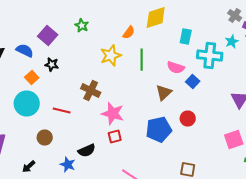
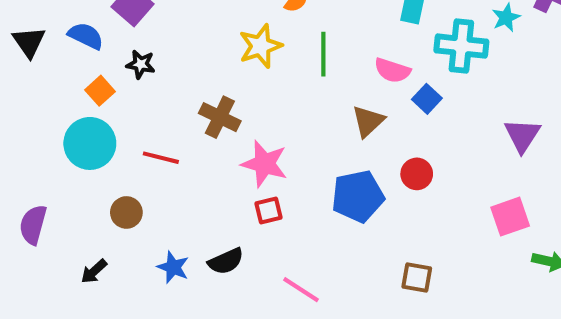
black semicircle: (87, 150) -> (226, 261), moved

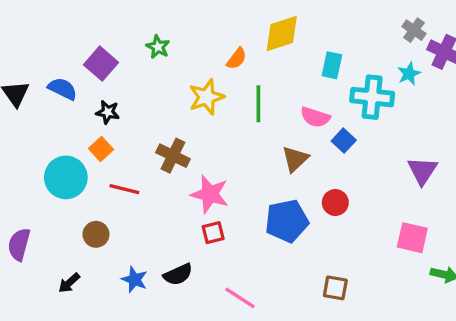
orange square: (100, 91) -> (101, 149), moved
pink square: (510, 217) -> (412, 238), turned 32

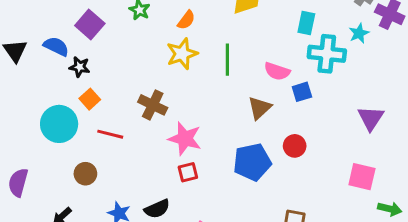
orange semicircle: (237, 59) -> (186, 20), moved
cyan rectangle: (332, 65) -> (306, 23), moved
black star: (108, 112) -> (80, 67), moved
blue square: (344, 141) -> (302, 92), turned 30

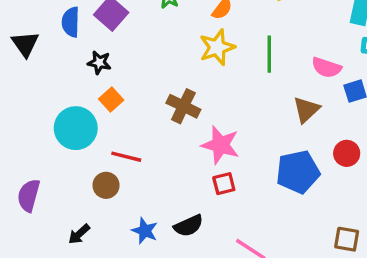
blue semicircle: (56, 46) -> (71, 22), moved, turned -115
red line: (110, 134) -> (126, 157), moved

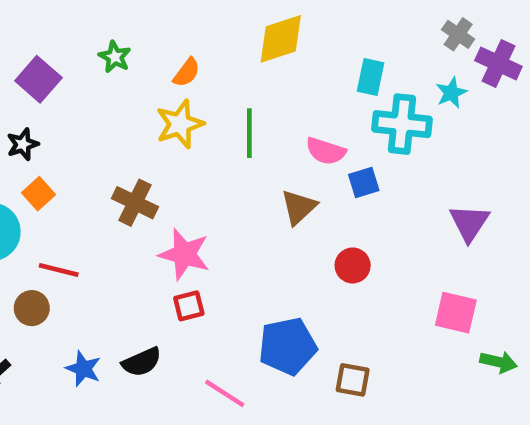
black star: (99, 62) -> (23, 144), turned -30
blue pentagon: (298, 172) -> (288, 346), moved

